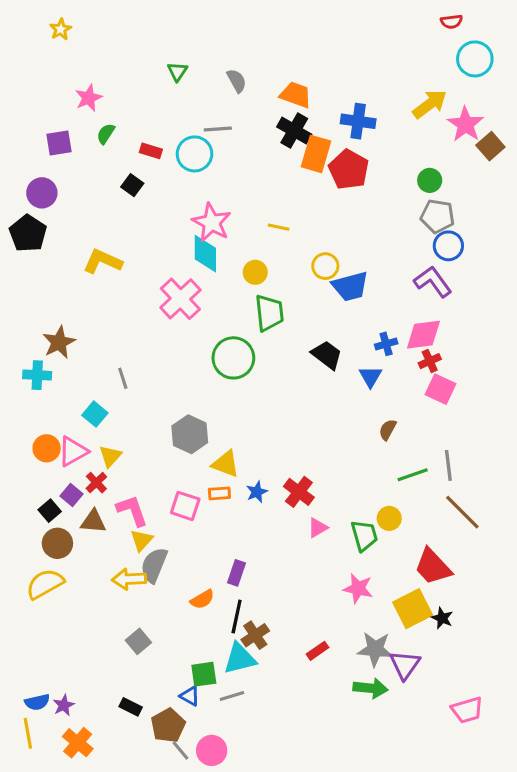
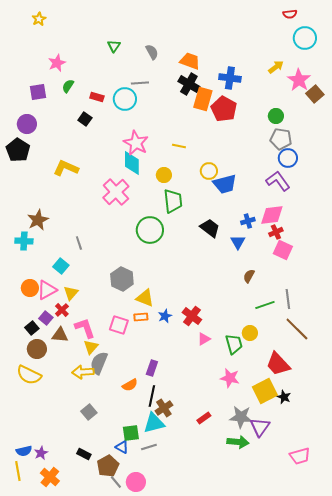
yellow arrow: (430, 104) -> (276, 67), size x0.7
yellow semicircle: (45, 584) -> (29, 375), turned -125

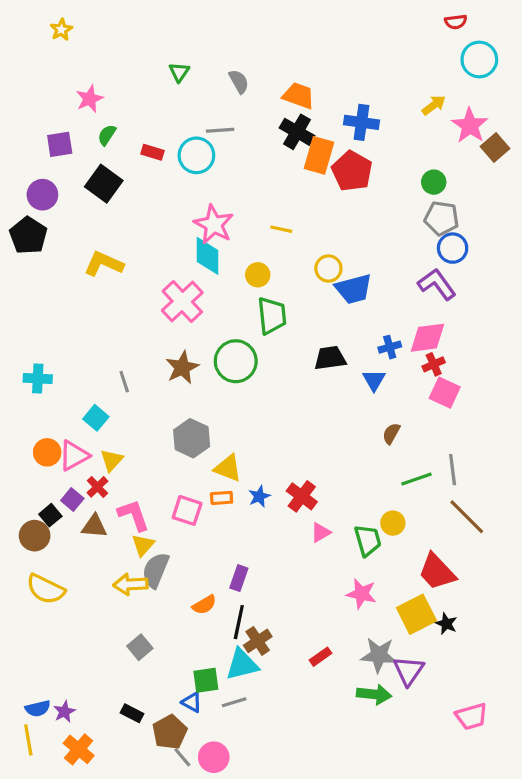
black square: (85, 119) -> (104, 184), moved, size x1.6
brown star: (38, 220) -> (182, 368), moved
black trapezoid: (210, 228) -> (330, 358), turned -45
brown circle: (37, 349) -> (35, 536), moved

